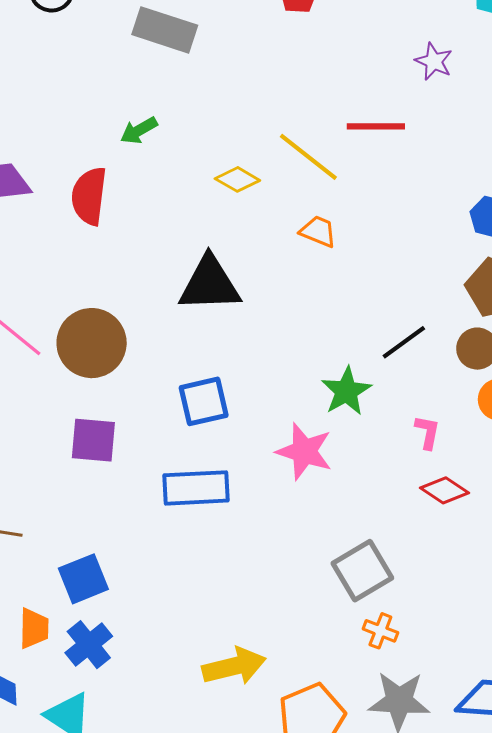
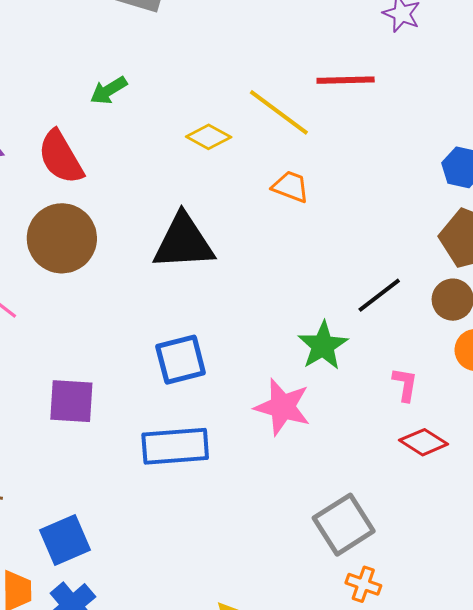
red semicircle: (89, 196) -> (61, 157), turned -36
brown circle: (92, 343) -> (62, 238), moved

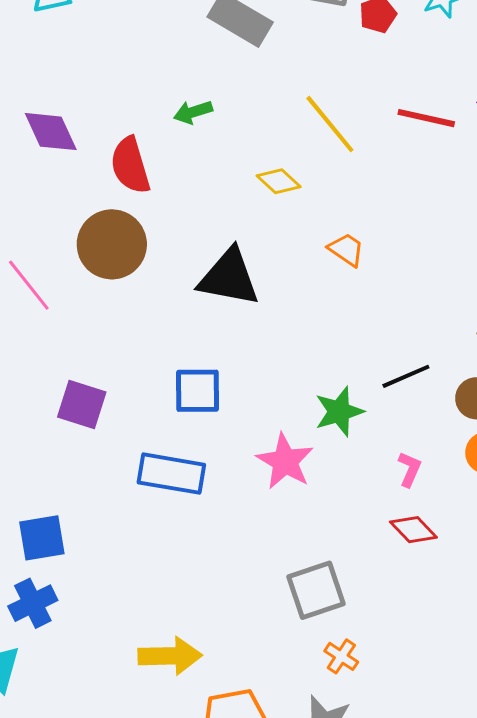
red line: (346, 80) -> (426, 118), moved
yellow line: (279, 112) -> (330, 124), moved
orange cross: (363, 584) -> (341, 656), moved

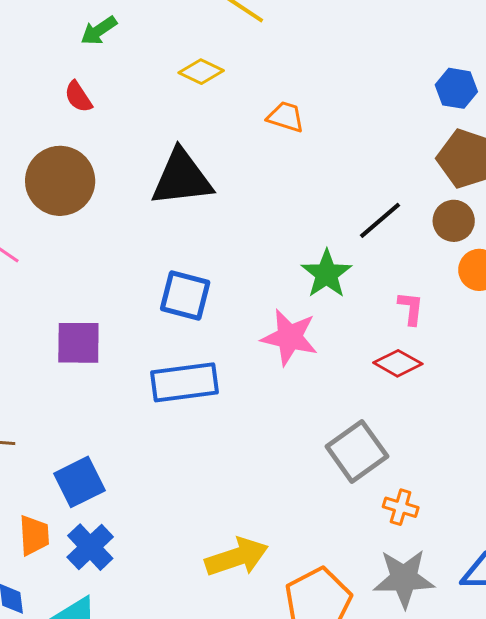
red semicircle: (130, 165) -> (78, 97), moved, size x0.6
blue square: (198, 391) -> (185, 296), turned 32
red diamond: (413, 530) -> (398, 363), moved

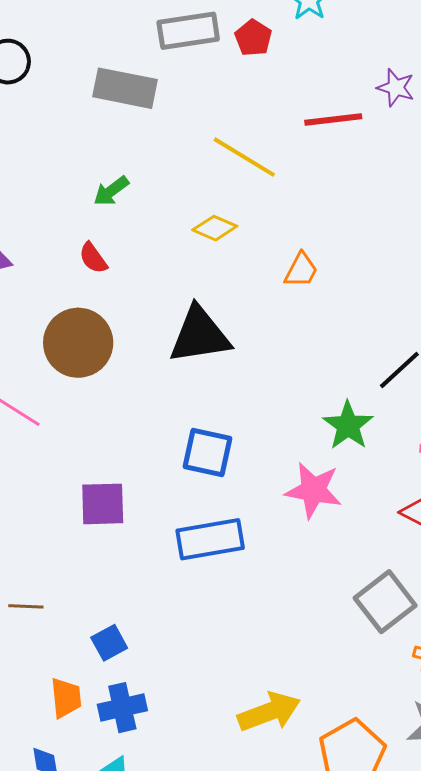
orange trapezoid: (286, 117) -> (301, 270), turned 102
blue square: (80, 482) -> (109, 643), size x0.7
blue cross: (90, 547) -> (122, 708), turned 33

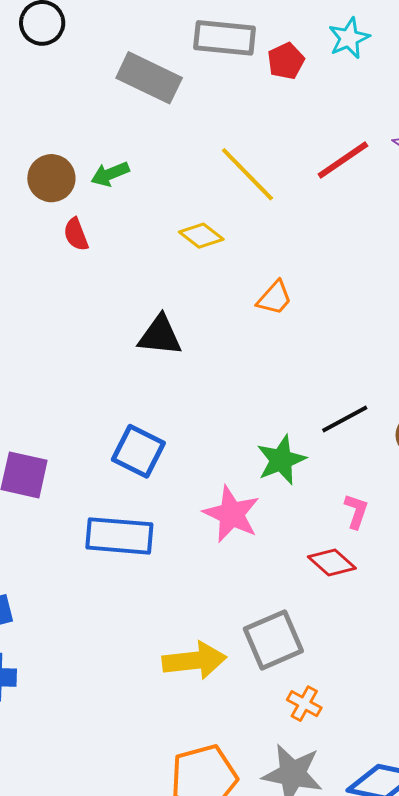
red line: (333, 120) -> (343, 160), turned -42
black triangle: (200, 335) -> (160, 336), size x0.7
brown circle: (78, 343) -> (51, 178), moved, size x0.7
yellow arrow: (269, 712) -> (194, 661), moved

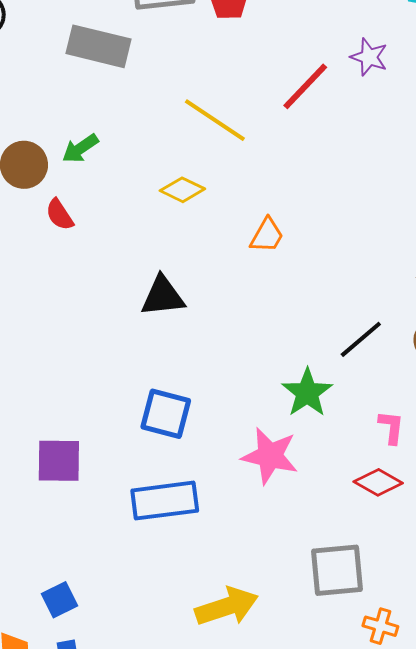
gray square: (273, 640) -> (337, 570), turned 30
yellow arrow: (194, 661) -> (227, 607), moved

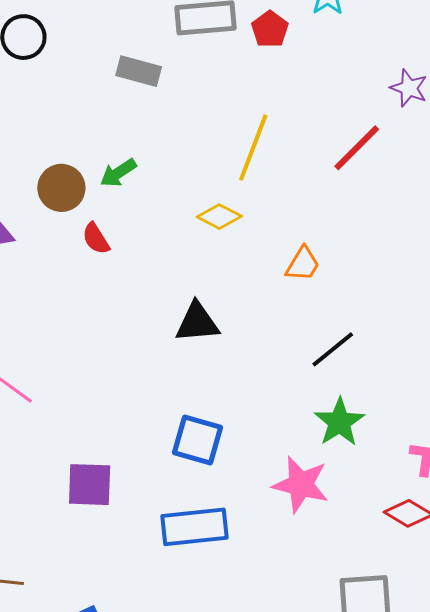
gray rectangle: (98, 46) -> (139, 71), size x0.7
red line: (305, 86) -> (357, 148), moved
yellow line: (215, 120) -> (253, 148), turned 76
black line: (361, 339) -> (333, 349), moved

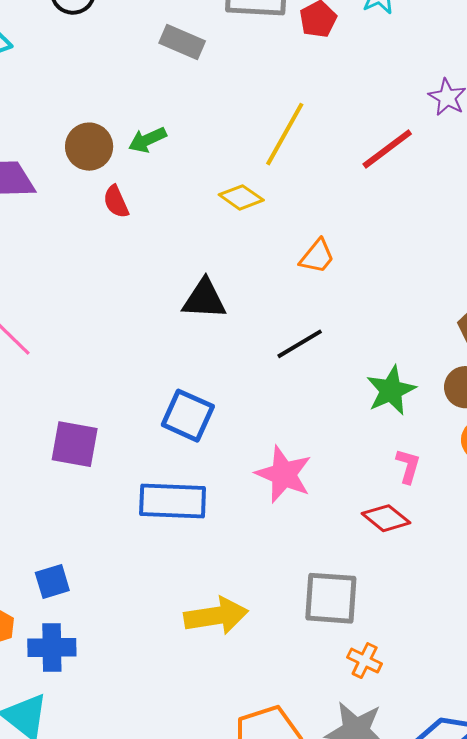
black line: (333, 349) -> (300, 344), moved
green star: (339, 422) -> (391, 390), moved

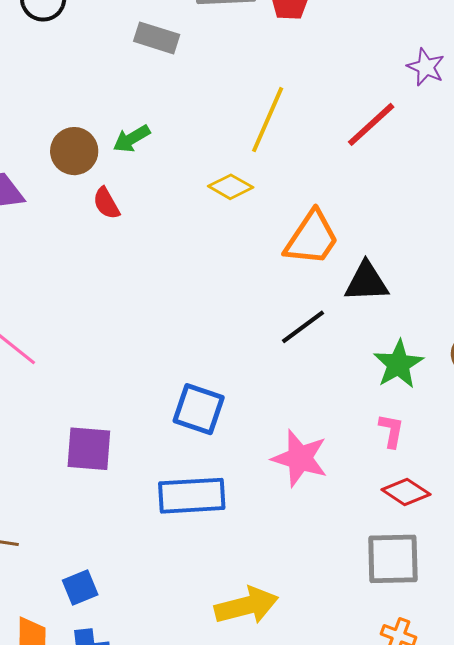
orange trapezoid: (317, 256) -> (312, 238), size x1.6
black triangle: (204, 299) -> (366, 282), moved
pink L-shape: (408, 466) -> (391, 431), moved
gray square: (331, 598) -> (393, 559), moved

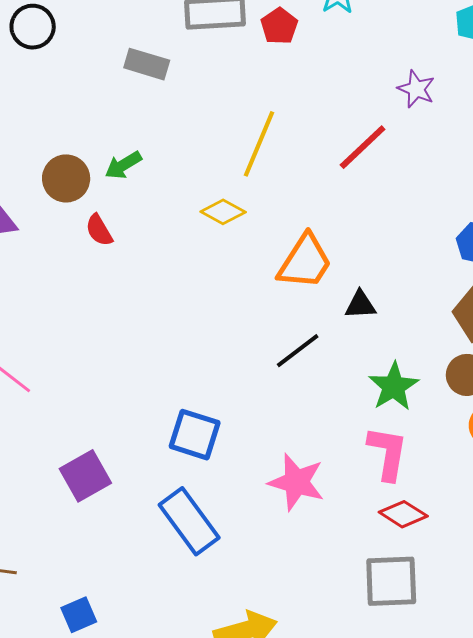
black triangle: (366, 282) -> (360, 305), size x0.7
pink L-shape: (391, 431) -> (388, 453), size x1.6
purple square: (89, 449) -> (85, 476), turned -33
blue rectangle: (192, 496) -> (189, 521), turned 58

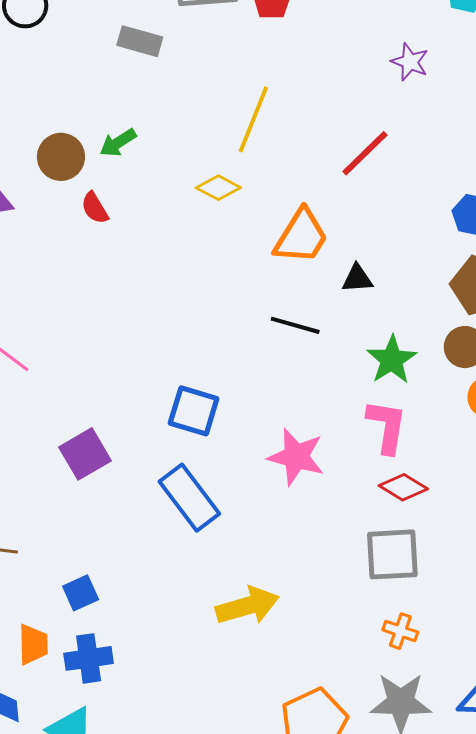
red line: (363, 147) -> (365, 153), moved
black line: (298, 351) -> (295, 325), turned 54

